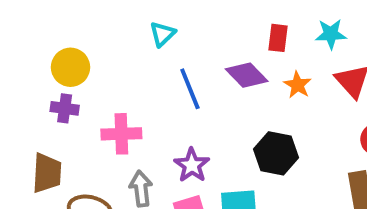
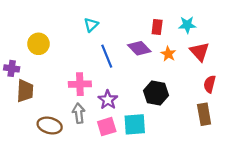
purple cross: (65, 108) -> (12, 68), moved
pink cross: (121, 134) -> (80, 84), moved
brown trapezoid: (47, 173) -> (25, 91), moved

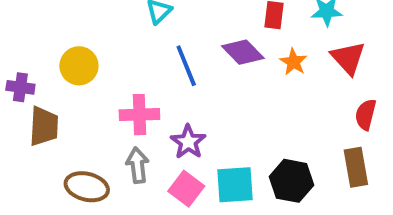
yellow circle: (38, 44) -> (79, 66), moved
black hexagon: (156, 93) -> (292, 181), moved
pink square: (107, 127) -> (186, 189), turned -36

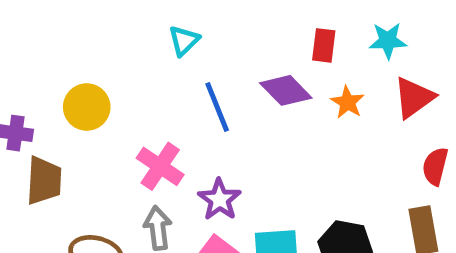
red triangle: (348, 58) -> (414, 98), turned 36
pink cross: (139, 115) -> (160, 166), turned 36

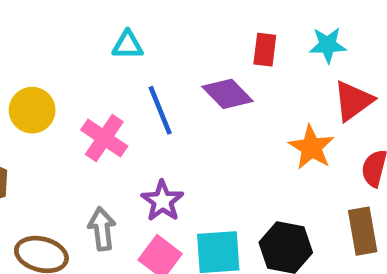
cyan triangle: (184, 41) -> (128, 45), turned 44
orange star: (347, 102) -> (311, 147), moved, size x1.4
pink cross: (160, 166) -> (104, 138), moved

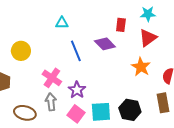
cyan star: (328, 45) -> (148, 14), moved
red triangle: (353, 101) -> (148, 38), moved
pink cross: (104, 138) -> (52, 78), moved

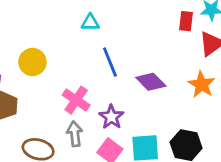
red rectangle: (121, 25) -> (186, 21), moved
purple diamond: (105, 44) -> (151, 82), moved

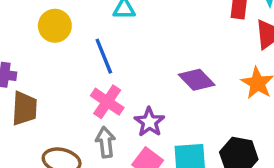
yellow circle: (32, 62) -> (55, 26), moved
blue line: (110, 62) -> (104, 56), moved

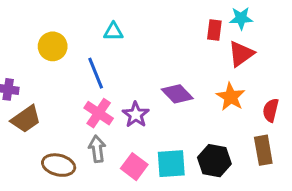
brown trapezoid: (24, 108) -> (26, 119), turned 52
purple star: (149, 122) -> (136, 115), moved

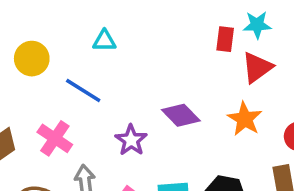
blue line: (96, 73) -> (83, 90), turned -36
pink cross: (99, 113) -> (55, 138), moved

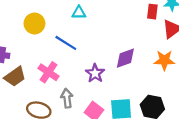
purple diamond: (181, 115) -> (125, 58), turned -65
orange star: (245, 119) -> (164, 60), turned -30

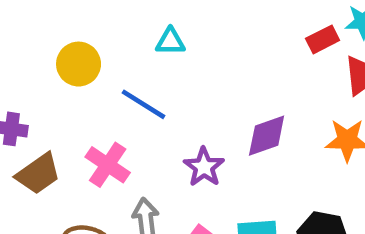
red rectangle: (152, 12) -> (323, 39), turned 56

